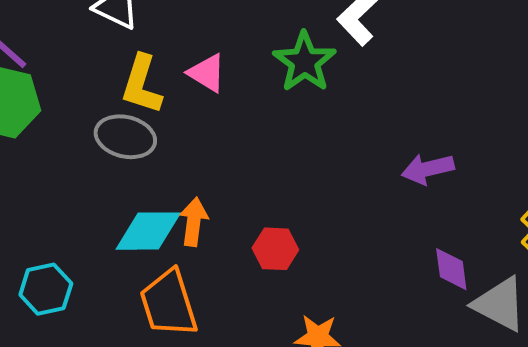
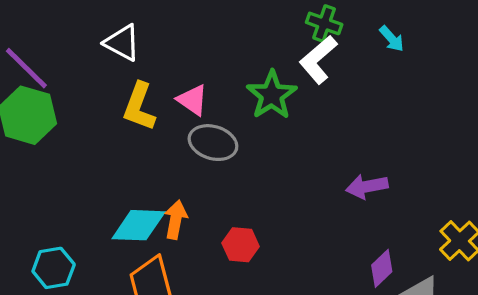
gray ellipse: (125, 137) -> (213, 143), moved
purple diamond: (451, 269) -> (382, 268), turned 51

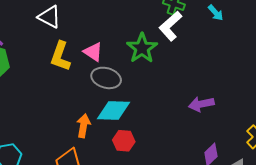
cyan diamond: (139, 225) -> (113, 110), moved

